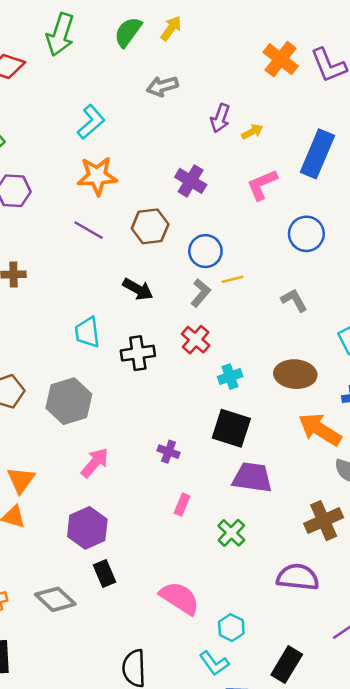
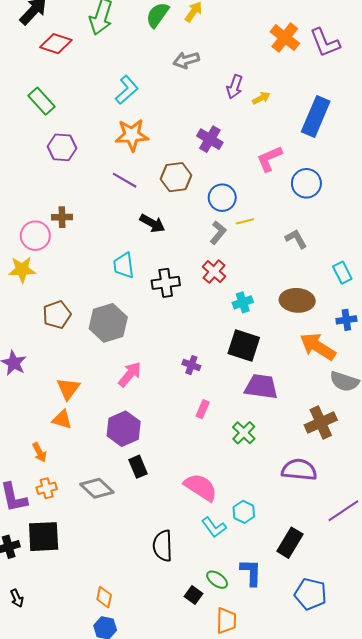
pink L-shape: (262, 185) -> (269, 159), moved
black arrow: (138, 289) -> (152, 223), moved
cyan L-shape: (214, 663) -> (214, 527), moved

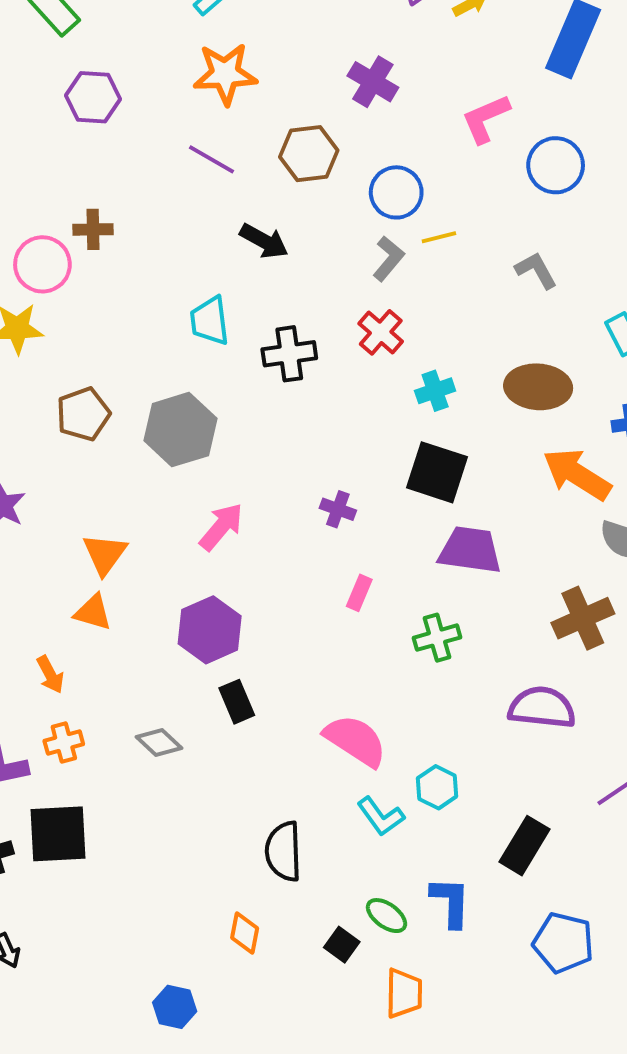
green cross: (244, 433) -> (437, 638), turned 30
gray diamond: (97, 488) -> (159, 743), size x0.7
orange diamond: (104, 597) -> (245, 933), moved

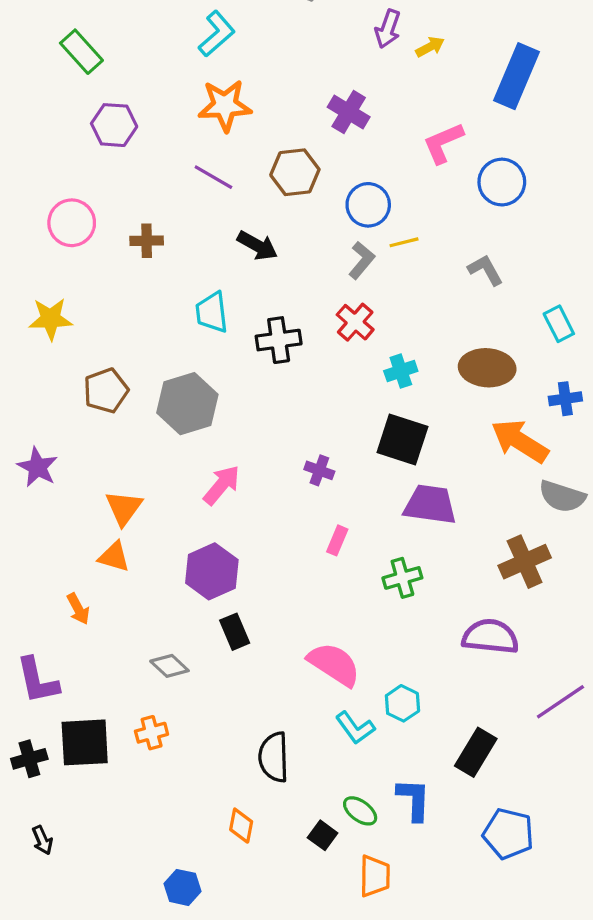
brown cross: (93, 229) -> (147, 241), moved
pink circle: (42, 264) -> (72, 223), moved
orange cross: (64, 743) -> (152, 733), moved

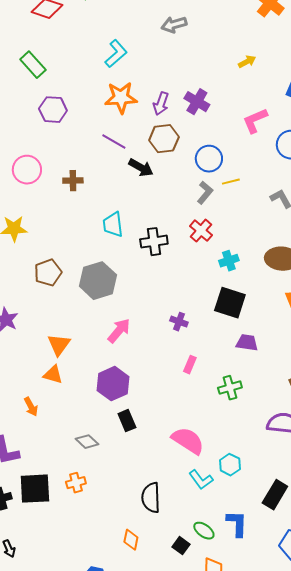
purple arrow: (388, 29) -> (161, 104), moved
black arrow: (257, 246) -> (141, 168), moved
purple trapezoid: (430, 505) -> (247, 343), size x0.7

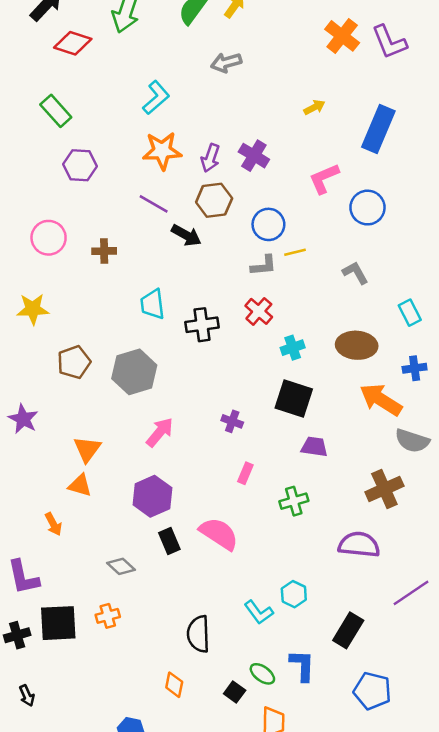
gray L-shape: (205, 193) -> (264, 266), turned 45
pink semicircle: (188, 441) -> (219, 534), moved

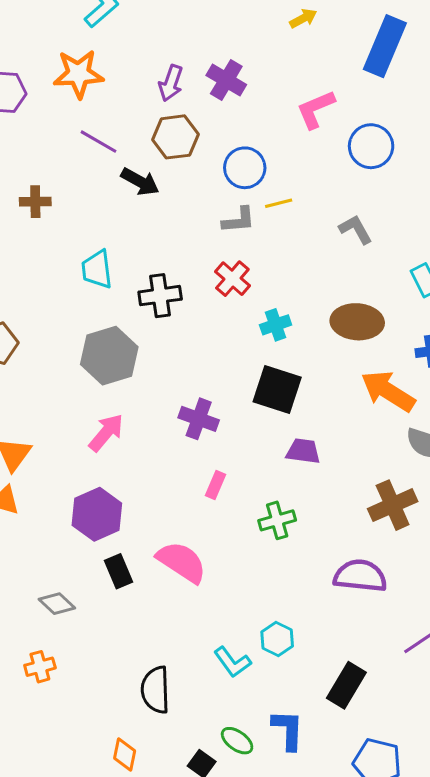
orange star: (162, 151) -> (78, 74), moved
gray hexagon: (134, 372) -> (109, 356), moved
purple cross: (232, 421) -> (199, 419), size x1.4

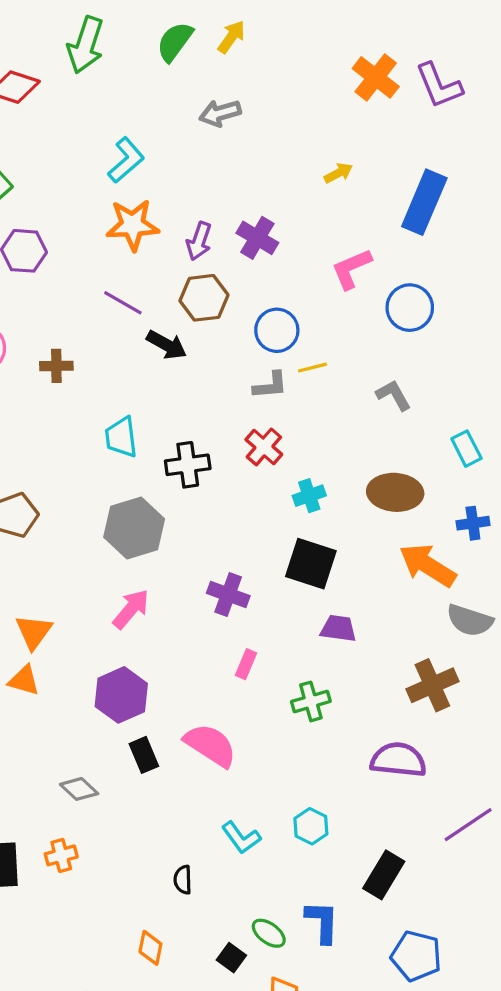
orange star: (78, 74) -> (133, 225), moved
cyan L-shape: (232, 662) -> (241, 838), moved
black semicircle: (155, 690) -> (183, 880), size x0.6

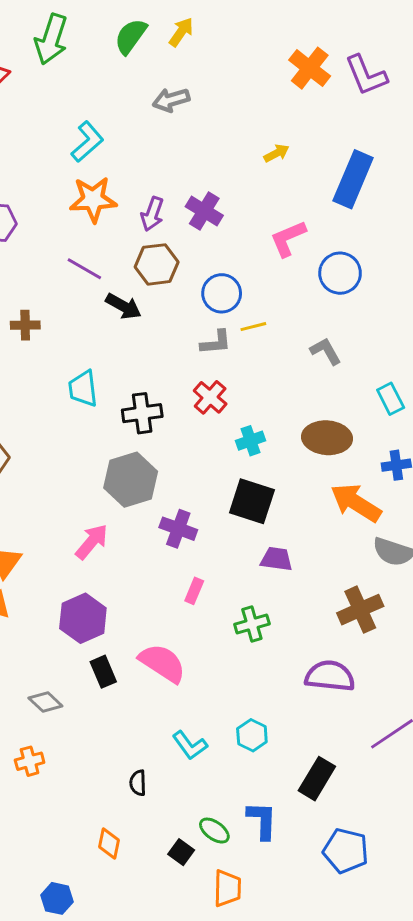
gray hexagon: (134, 528) -> (131, 480), moved

